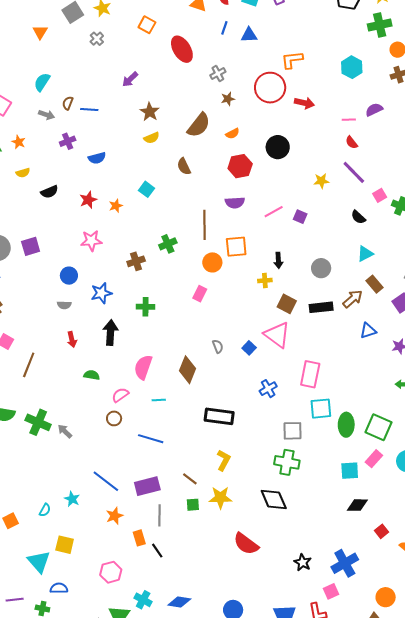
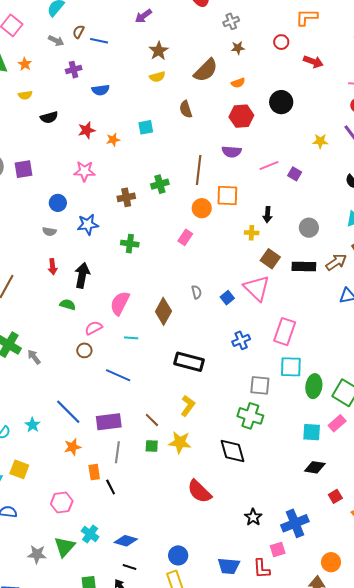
red circle: (270, 88) -> (281, 42), size x0.5
cyan square: (147, 189) -> (146, 127), turned 35
black arrow: (110, 333) -> (82, 275), moved

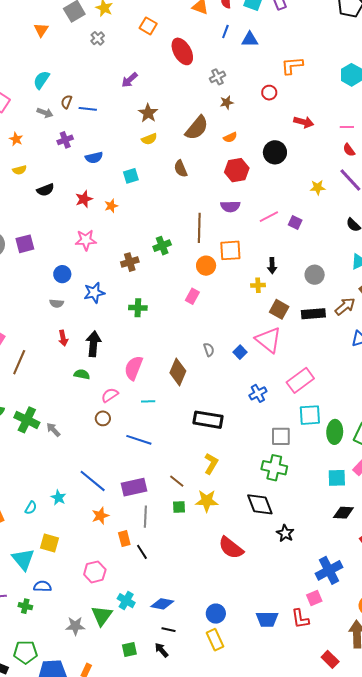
red arrow: (313, 62) -> (304, 122), moved
cyan square: (146, 127) -> (131, 176), moved
pink rectangle: (285, 332) -> (300, 380), turned 40
black star: (253, 517) -> (285, 533), moved

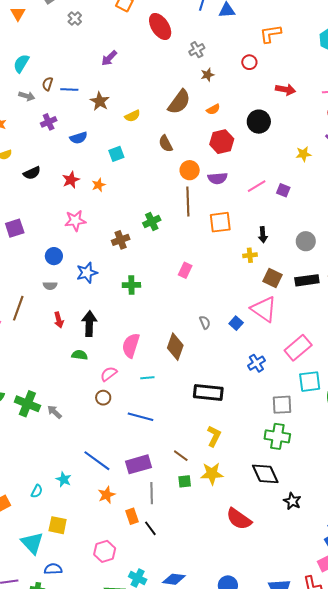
brown star: (148, 113) -> (100, 101), moved
orange circle: (206, 266) -> (190, 170), moved
brown line: (19, 362) -> (18, 308), moved

